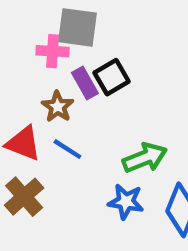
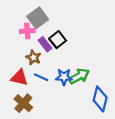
gray square: (78, 27) -> (38, 18), turned -36
blue star: (126, 202) -> (64, 77), moved

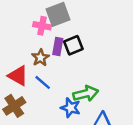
purple rectangle: (45, 44) -> (58, 46), turned 32
blue star: (64, 77) -> (71, 108), moved

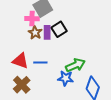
brown star: (40, 58) -> (35, 33), moved
blue line: (43, 82) -> (40, 62), turned -32

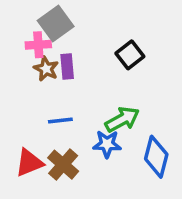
black square: (59, 29) -> (130, 55), moved
red triangle: (20, 61) -> (29, 163), moved, turned -36
brown cross: (22, 85) -> (63, 165), moved

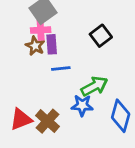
pink cross: (38, 45) -> (41, 30), moved
blue line: (60, 120) -> (61, 68), moved

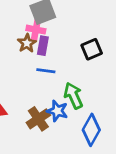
green arrow: (94, 86) -> (73, 96), turned -100
brown cross: (48, 121) -> (38, 119), moved

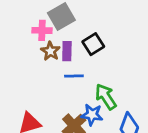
pink cross: (36, 30) -> (42, 30), moved
black square: (92, 49) -> (93, 44), moved

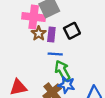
pink cross: (42, 30) -> (34, 17), size x1.5
green arrow: (106, 97) -> (62, 71), moved

